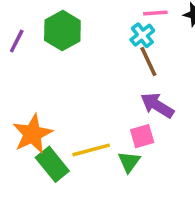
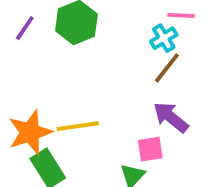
brown line: (148, 61) -> (167, 68), turned 56
yellow line: (91, 150) -> (78, 126), moved

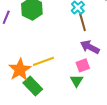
brown line: (167, 68) -> (83, 22), turned -42

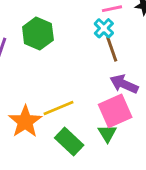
pink square: (83, 65) -> (115, 111), size x1.6
green rectangle: (33, 86) -> (69, 142), moved

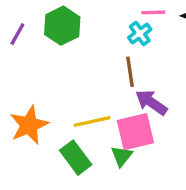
brown line: (112, 49) -> (130, 72), moved
yellow line: (58, 108) -> (92, 121), moved

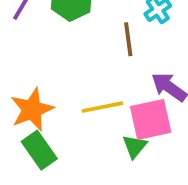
brown line: (130, 72) -> (128, 39), moved
green rectangle: (76, 158) -> (39, 150), moved

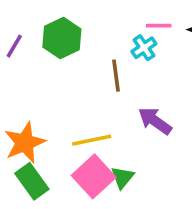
pink square: (151, 119) -> (94, 176), moved, turned -30

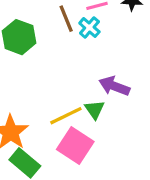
brown line: (116, 76) -> (66, 19), moved
green triangle: (122, 177) -> (95, 110), moved

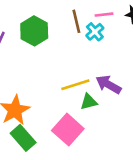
green triangle: (95, 110) -> (89, 102), turned 42
yellow line: (66, 116) -> (75, 85), moved

